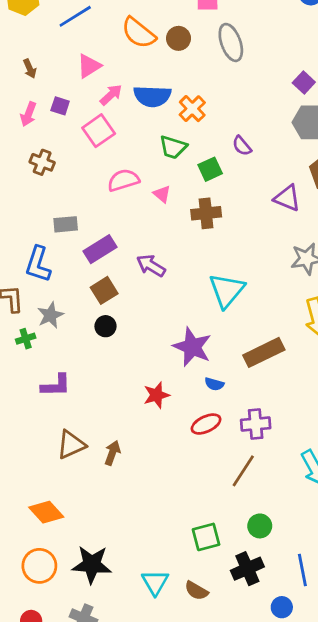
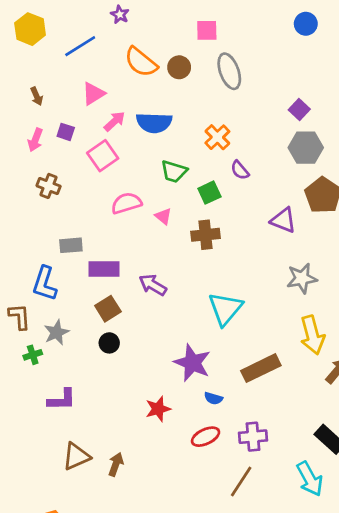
orange cross: (192, 109) -> (217, 137), moved
purple rectangle: (100, 249) -> (104, 269), turned 32

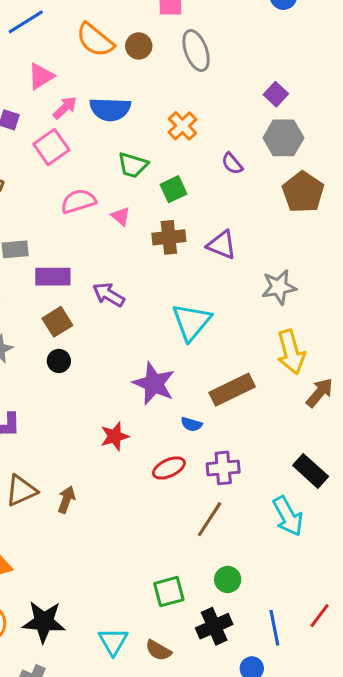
purple semicircle: (240, 170) -> (232, 164), moved
purple triangle: (283, 220) -> (222, 245), moved
blue semicircle: (213, 398) -> (191, 424), moved

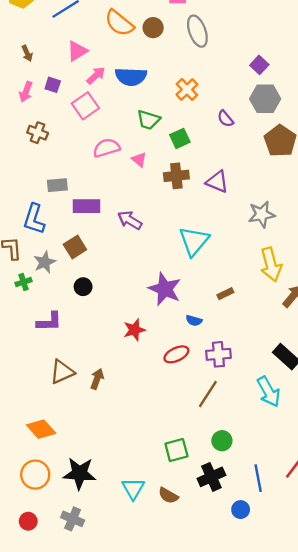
brown square: (57, 322) -> (75, 247), moved
black circle: (59, 361) -> (83, 287), moved
brown rectangle: (232, 390) -> (225, 294), size x0.5

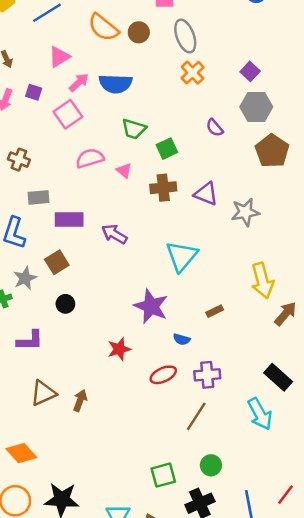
orange cross: (187, 89) -> (193, 73), moved
brown cross: (38, 133) -> (19, 160), moved
gray star: (262, 214) -> (245, 212), moved

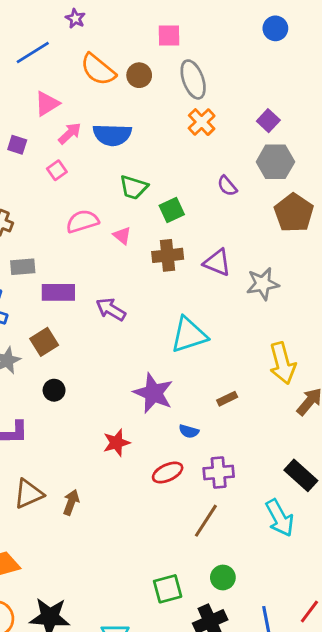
pink square: (68, 114) -> (57, 170), size x0.6
cyan triangle: (182, 256) -> (189, 335), turned 32

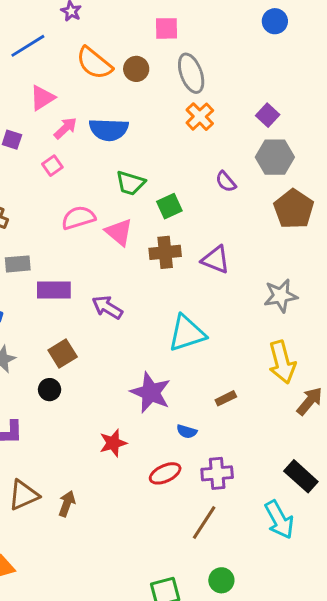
pink triangle: (122, 236) -> (119, 232), size x1.5
gray star: (263, 284) -> (281, 296), moved
brown square: (44, 342) -> (63, 353), moved

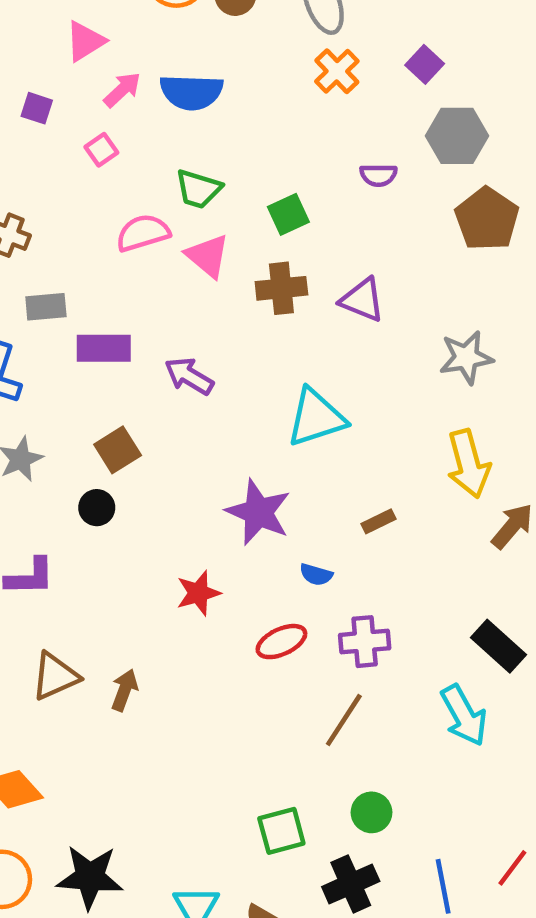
purple square: (268, 115) -> (425, 64), moved
purple semicircle: (226, 182) -> (378, 175), turned -50
green trapezoid: (130, 183) -> (198, 189), moved

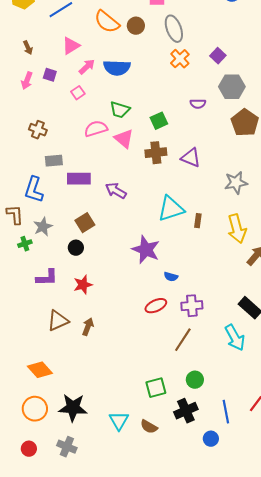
brown rectangle: (378, 521) -> (198, 221), moved, turned -56
red star: (198, 593) -> (83, 285), moved

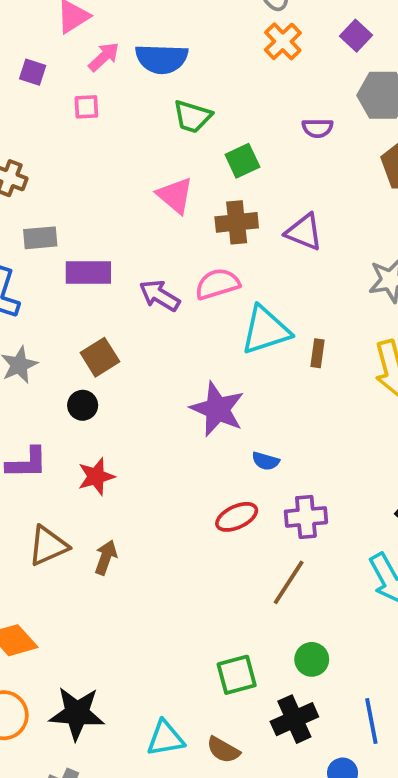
pink square: (78, 93) -> (86, 107), turned 32
green trapezoid: (120, 110) -> (192, 116), moved
pink semicircle: (96, 129) -> (217, 284), moved
cyan triangle: (119, 421) -> (165, 738), turned 50

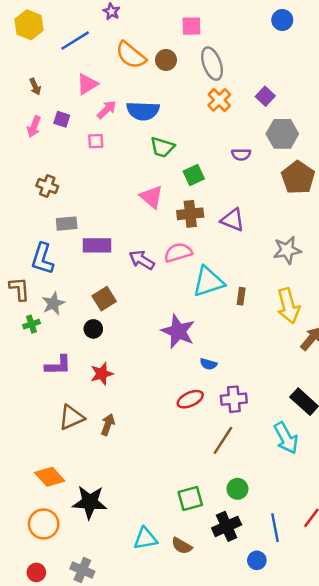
black star: (77, 713) -> (90, 502), moved

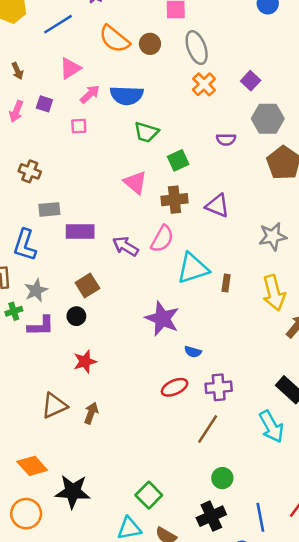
pink semicircle: (178, 253) -> (162, 239), turned 136
purple L-shape: (58, 365) -> (41, 326), moved
green square: (190, 499) -> (149, 495), moved, turned -30

